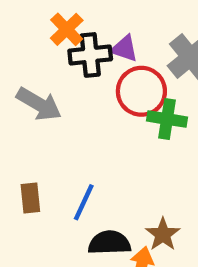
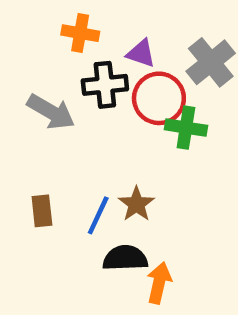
orange cross: (67, 29) -> (80, 33), turned -36
black cross: (90, 55) -> (105, 85), moved
brown star: (163, 234) -> (136, 204), moved

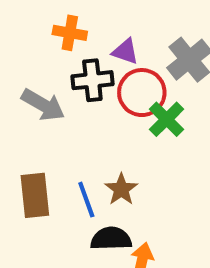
green cross: (186, 128) -> (167, 119), turned 36
brown rectangle: (42, 211) -> (35, 195), size x1.5
blue line: (98, 215) -> (86, 200), turned -45

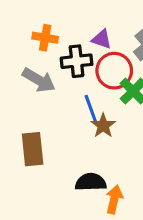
orange cross: (70, 33) -> (45, 38), moved
brown star: (121, 189) -> (103, 126), moved
blue line: (86, 200) -> (91, 108), moved

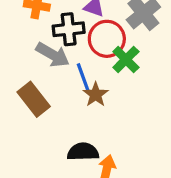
gray arrow: (39, 80) -> (53, 55), moved
brown rectangle: (33, 149) -> (34, 99), moved, turned -32

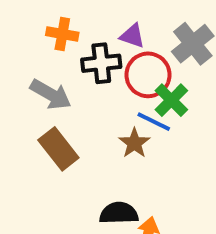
gray arrow: (53, 55) -> (51, 94), moved
blue line: (83, 77) -> (154, 122), moved, turned -44

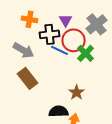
purple triangle: (132, 36) -> (66, 20), turned 40
blue line: (154, 122) -> (60, 50), moved
brown star: (134, 143) -> (77, 92), moved

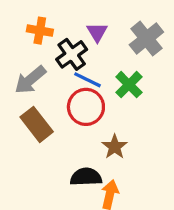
black cross: (50, 34) -> (72, 54), turned -30
red circle: (74, 40) -> (86, 107), moved
gray arrow: (24, 50) -> (30, 80), turned 110

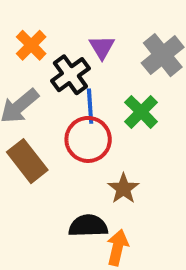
orange cross: (40, 31) -> (31, 45), turned 35
blue line: (88, 80) -> (90, 106), turned 60

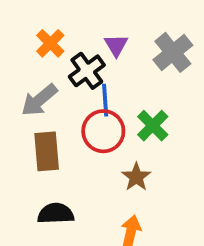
green cross: (141, 112) -> (153, 126), moved
brown rectangle: (27, 161) -> (47, 151), turned 33
black semicircle: (88, 226) -> (56, 214), moved

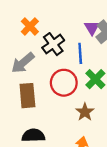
purple triangle: (116, 45) -> (92, 28), moved
blue line: (105, 100) -> (80, 53), moved

